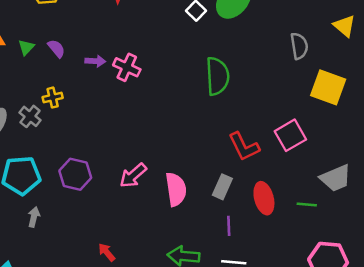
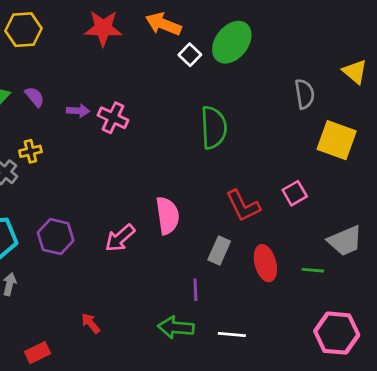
pink square: (290, 135) -> (295, 193), size x0.7
pink semicircle: (176, 189) -> (167, 216), moved
purple line: (229, 226) -> (195, 290), moved

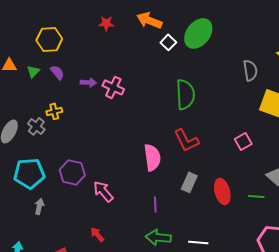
red star: (103, 28) -> (106, 23), size x0.6
yellow hexagon: (23, 30) -> (49, 39), moved
red L-shape: (243, 206) -> (186, 140), moved
pink arrow: (120, 238) -> (103, 191), moved, turned 90
purple line: (195, 290) -> (155, 204), moved

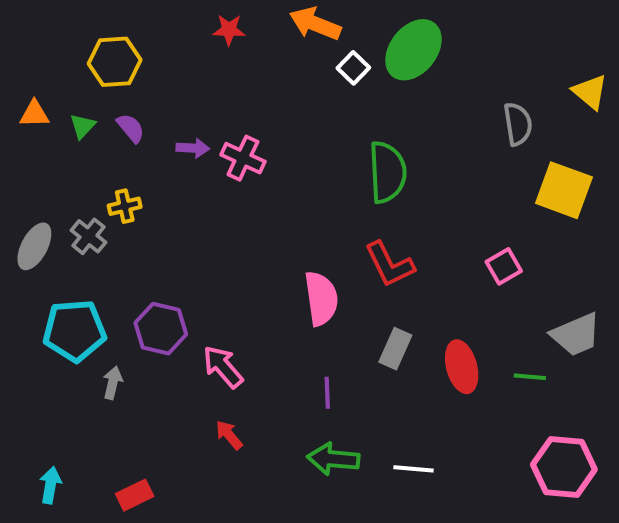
gray arrow: (39, 206) -> (113, 383), moved
red arrow: (97, 234) -> (229, 435), moved

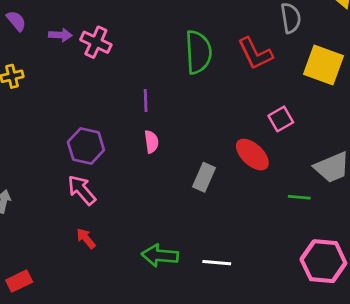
red L-shape: (389, 264) -> (255, 54), moved
pink semicircle: (321, 298) -> (151, 142), size x0.6
purple hexagon: (161, 329) -> (86, 146), moved
red ellipse: (462, 367) -> (252, 155), moved, turned -32
purple line: (327, 393) -> (146, 100), moved

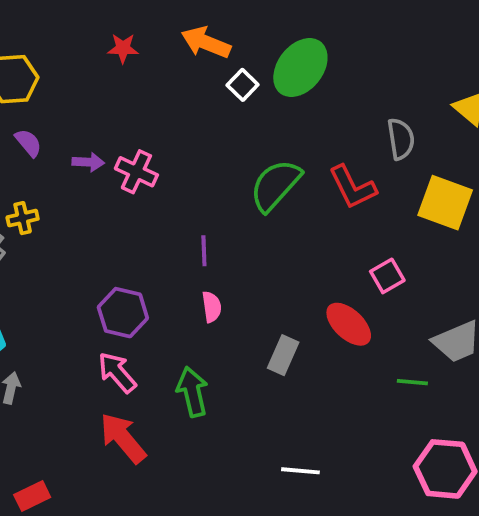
green semicircle: (198, 52) -> (275, 185), turned -135
red arrow: (86, 238) -> (123, 438), size x1.8
green arrow: (160, 255) -> (192, 392), moved, turned 72

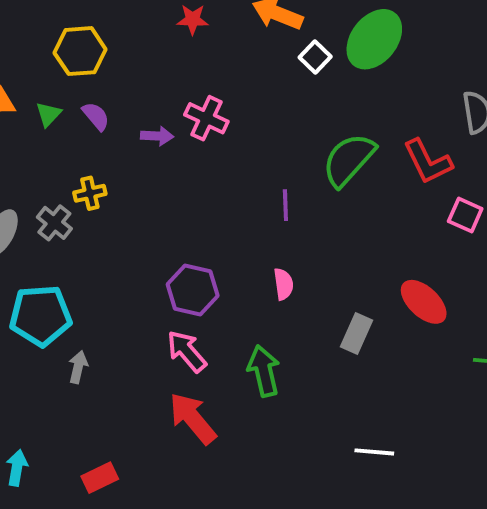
pink cross: (136, 172) -> (206, 118), moved
purple line: (204, 251) -> (285, 205), moved
pink square: (387, 276) -> (465, 215), moved, turned -36

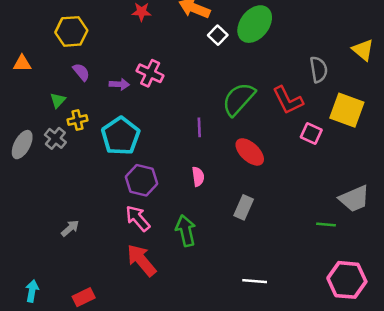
green triangle: (48, 114) -> (58, 100), moved
red ellipse: (424, 302) -> (250, 152), moved
cyan pentagon: (41, 316) -> (121, 136), moved, turned -30
gray arrow: (78, 367) -> (70, 228), turned 36

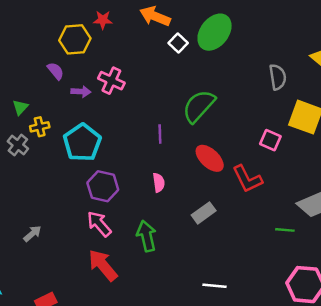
yellow hexagon: (71, 31) -> (75, 39), moved
purple semicircle: (81, 72) -> (55, 71), moved
red L-shape: (288, 100) -> (247, 179), moved
gray rectangle: (244, 207) -> (204, 213), turned 30

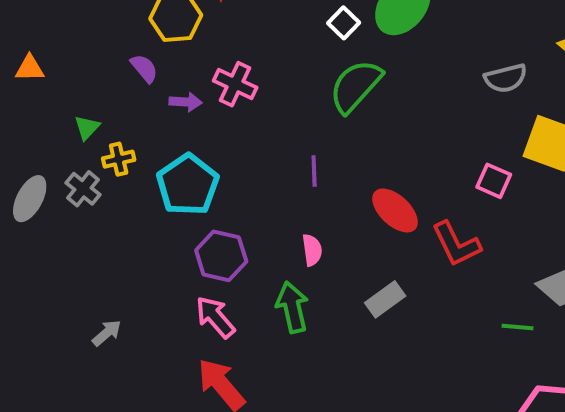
gray semicircle: (278, 77) -> (506, 78), turned 85
green semicircle: (199, 106) -> (356, 86), moved
green arrow: (147, 236) -> (292, 307), moved

